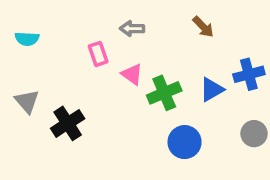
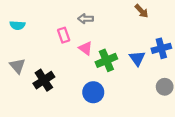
brown arrow: (203, 27) -> (142, 11), moved
blue triangle: (212, 90) -> (137, 58), turned -35
blue circle: (185, 142) -> (93, 92), moved

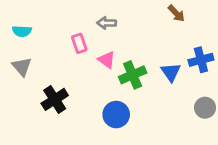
gray triangle: (17, 66) -> (22, 67), moved

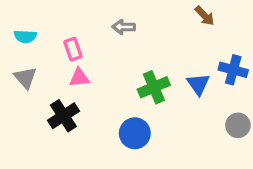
pink rectangle: (79, 43) -> (73, 49), moved
pink triangle: (107, 60) -> (79, 78), moved, turned -42
blue cross: (201, 60) -> (233, 70), turned 30

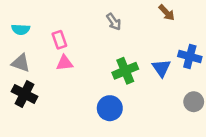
gray arrow: (124, 27) -> (114, 22), moved, turned -126
gray triangle: (25, 78) -> (21, 63), turned -30
black cross: (63, 116) -> (25, 94), moved, turned -30

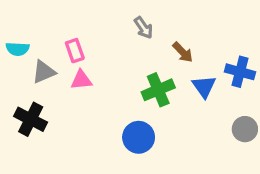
brown arrow: (167, 13) -> (183, 52), moved
cyan semicircle: (21, 29) -> (18, 49), moved
gray triangle: (21, 63) -> (44, 72), moved, turned -42

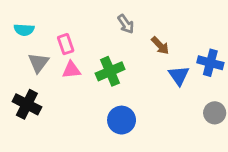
cyan semicircle: (18, 49) -> (24, 30), moved
gray triangle: (44, 72) -> (38, 63), turned -30
green cross: (158, 90) -> (110, 71), moved

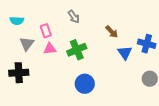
gray arrow: (126, 24) -> (74, 17), moved
black cross: (27, 104) -> (19, 73), turned -30

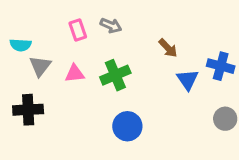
gray arrow: (74, 17) -> (111, 25), turned -32
cyan semicircle: (17, 21) -> (21, 45), moved
pink rectangle: (46, 31) -> (78, 30), moved

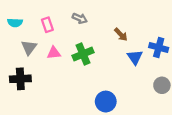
pink rectangle: (78, 30) -> (47, 25), moved
cyan semicircle: (21, 45) -> (15, 23), moved
blue circle: (127, 126) -> (106, 102), moved

